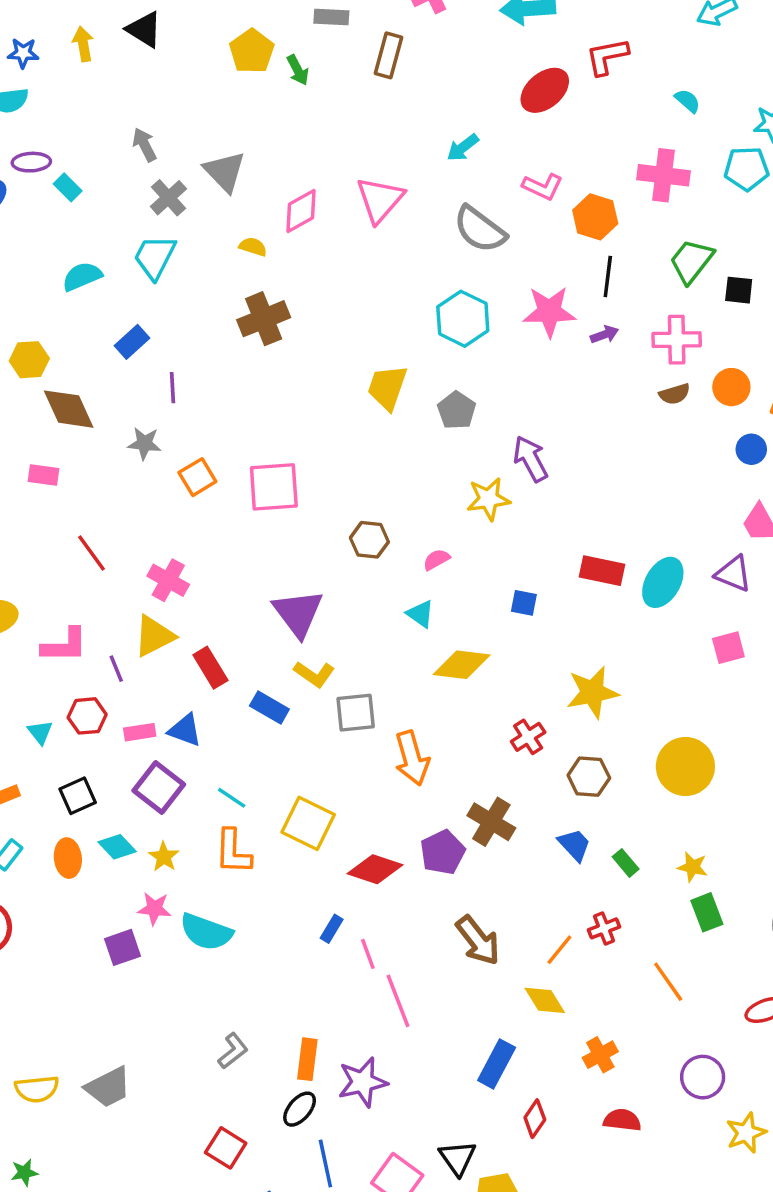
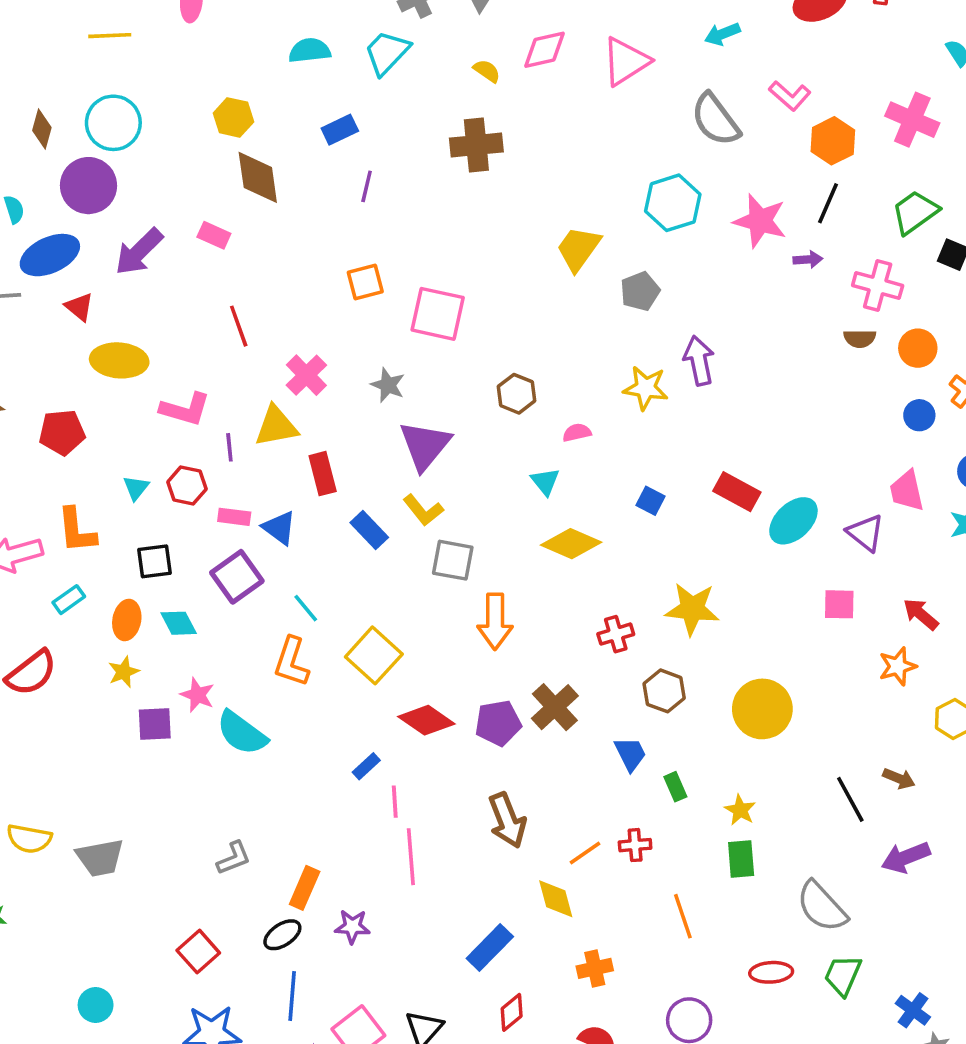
gray star: (144, 443) -> (388, 385), moved
yellow star: (164, 857) -> (124, 672), moved
purple star: (363, 1082) -> (352, 926), size x0.7

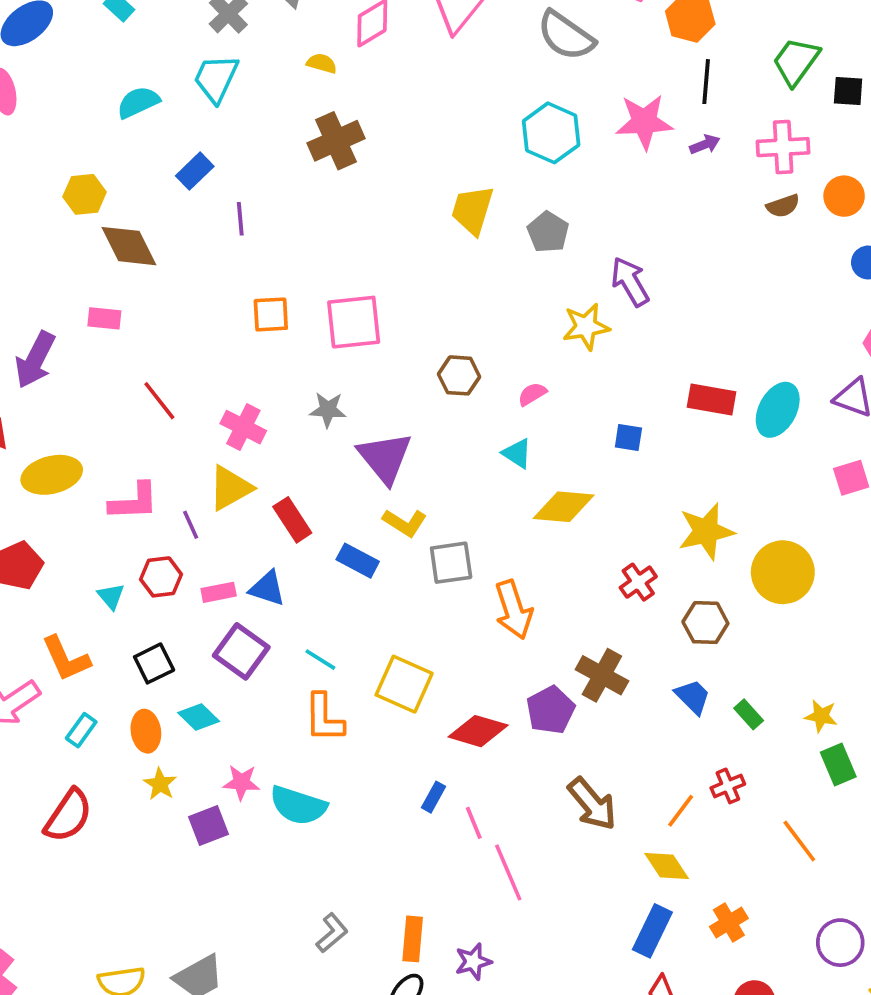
orange square: (365, 282) -> (271, 314), turned 30
yellow circle: (762, 709) -> (783, 572), moved
blue rectangle: (490, 947) -> (652, 931), moved

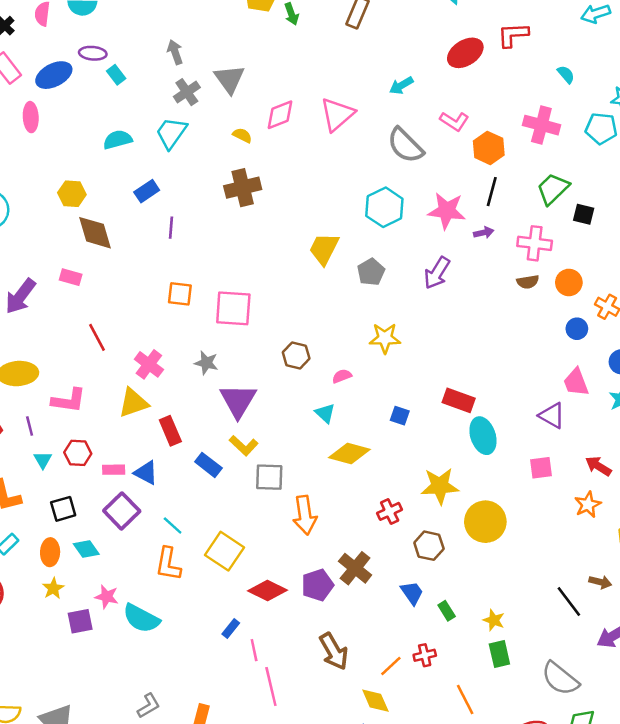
purple arrow: (630, 282) -> (437, 273), moved, turned -128
cyan ellipse: (778, 410) -> (483, 436), moved, turned -56
purple line: (191, 525) -> (30, 426), moved

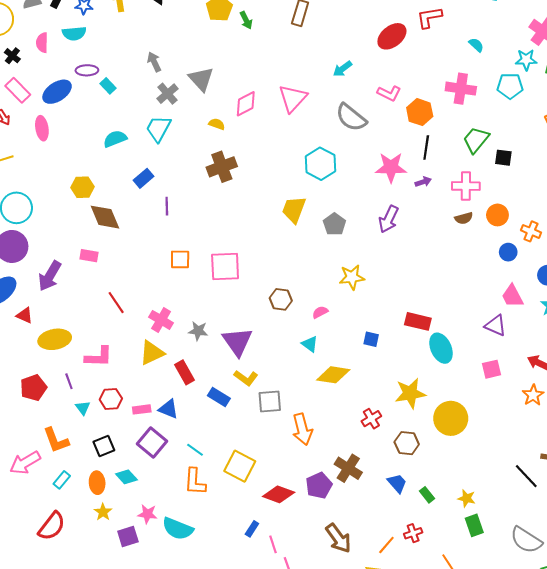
cyan hexagon: (384, 207) -> (320, 164), moved
gray star: (206, 363) -> (198, 331), moved

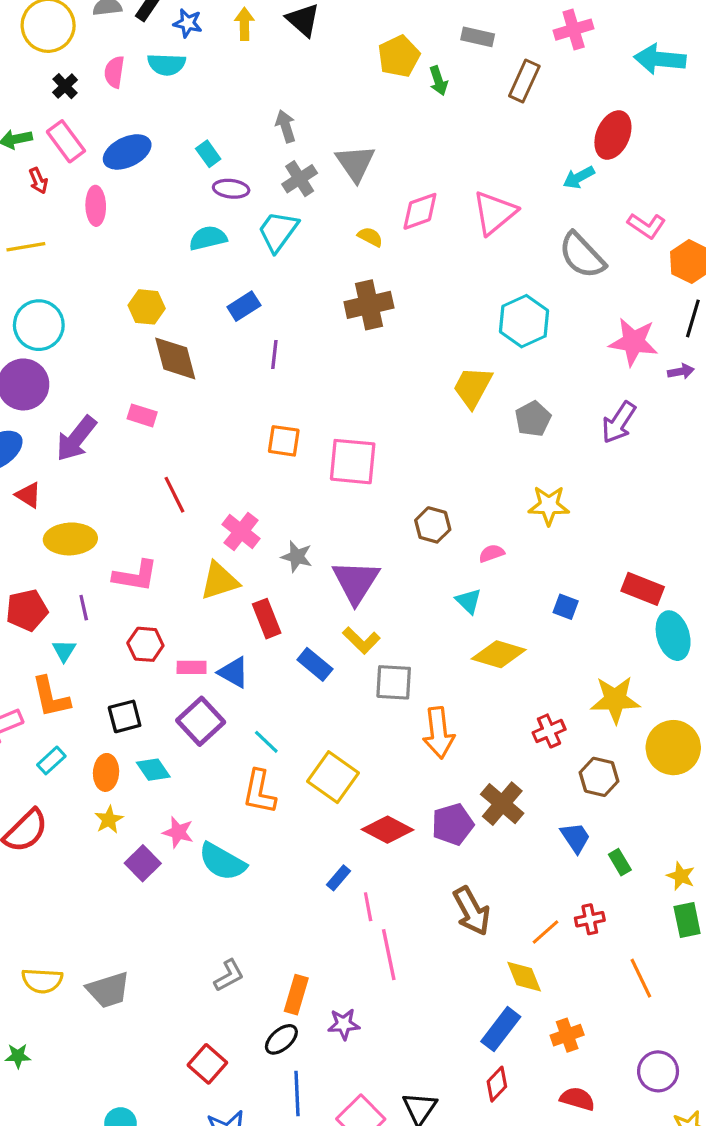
red ellipse: (392, 36) -> (613, 135), moved, turned -36
purple ellipse: (87, 70) -> (231, 189), moved
cyan triangle: (83, 408) -> (64, 651), moved
purple square: (128, 536) -> (143, 863), turned -35

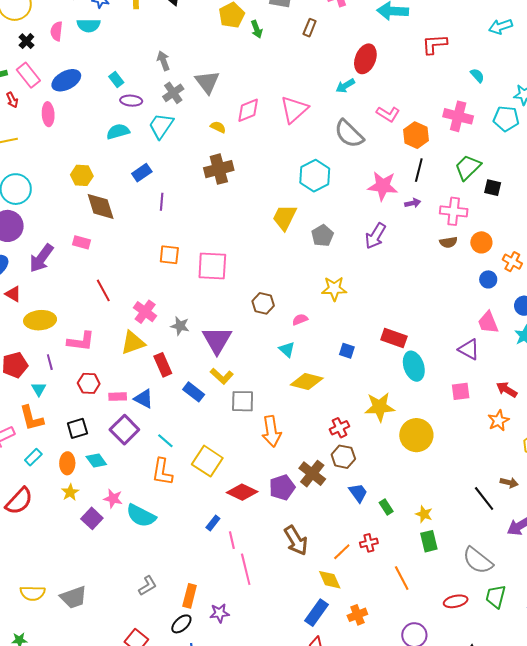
brown rectangle: (524, 81) -> (310, 28), size x0.7
brown hexagon: (599, 777) -> (343, 457), moved

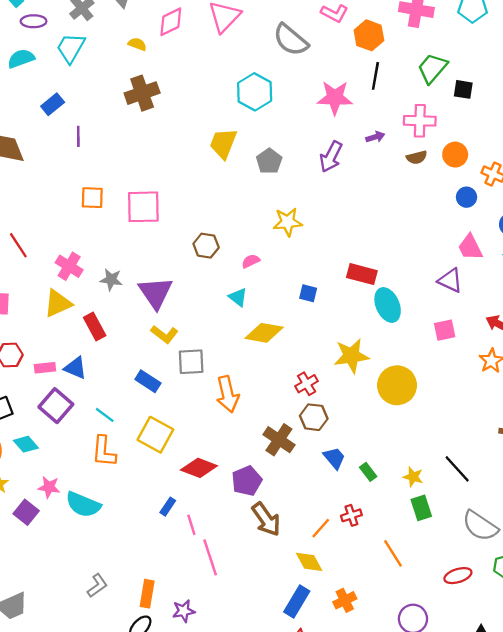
purple arrow: (413, 203) -> (375, 137), moved
blue rectangle: (194, 392) -> (148, 381), moved
purple pentagon: (282, 487) -> (247, 481), moved
black line: (484, 498) -> (457, 469), moved

